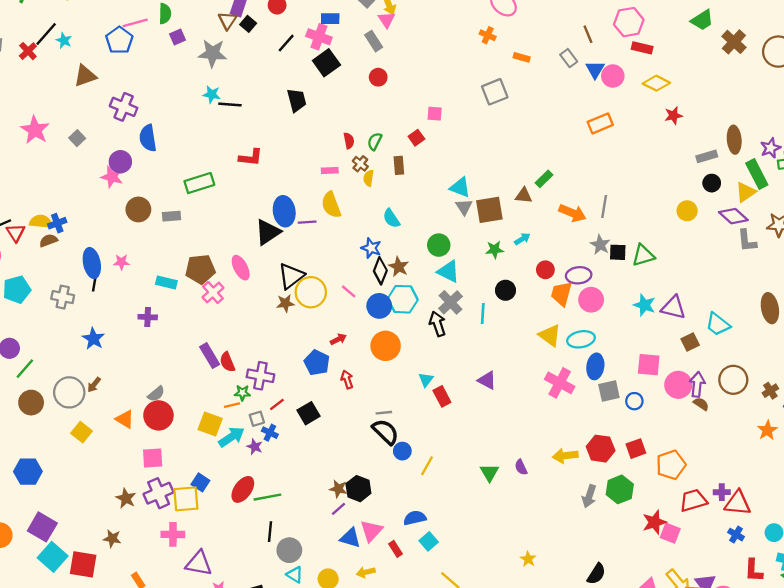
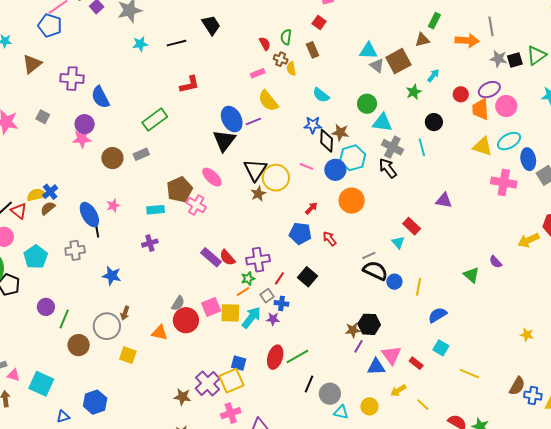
black line: (230, 104) -> (177, 43), moved
cyan triangle: (426, 380) -> (398, 243), moved
pink square: (153, 458) -> (211, 307), moved
blue semicircle: (415, 518) -> (437, 315), moved
black line: (270, 532) -> (309, 384), turned 36

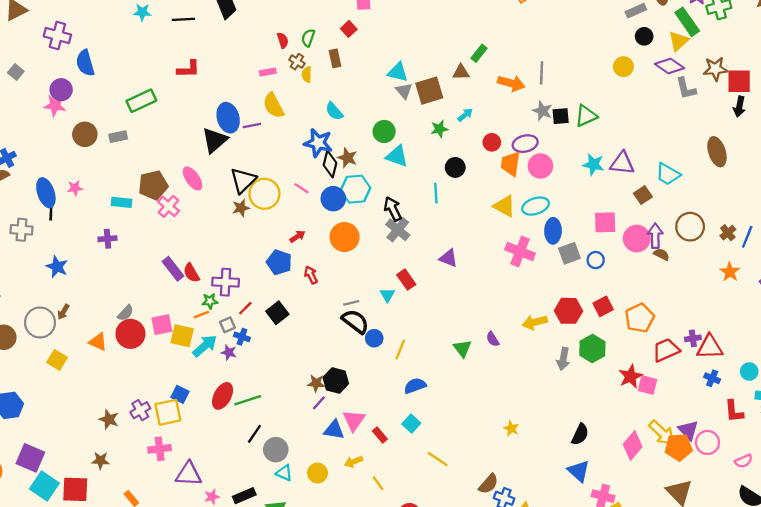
blue star: (313, 125) -> (318, 143), size x1.4
gray cross: (392, 147) -> (398, 230), moved
purple cross: (208, 384) -> (140, 410), size x0.7

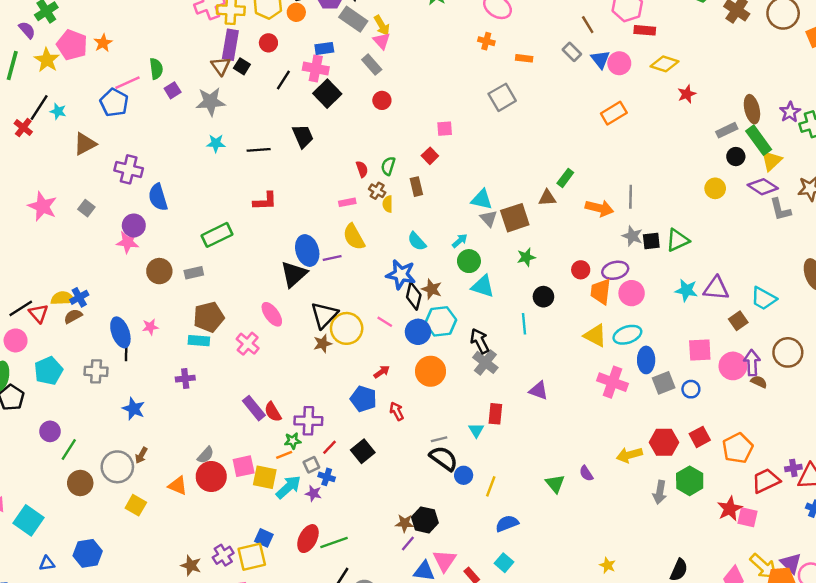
green rectangle: (687, 22) -> (759, 140), moved
cyan arrow: (465, 115) -> (460, 241), moved
brown pentagon: (153, 185) -> (209, 317), moved
red rectangle: (406, 280) -> (495, 414), turned 42

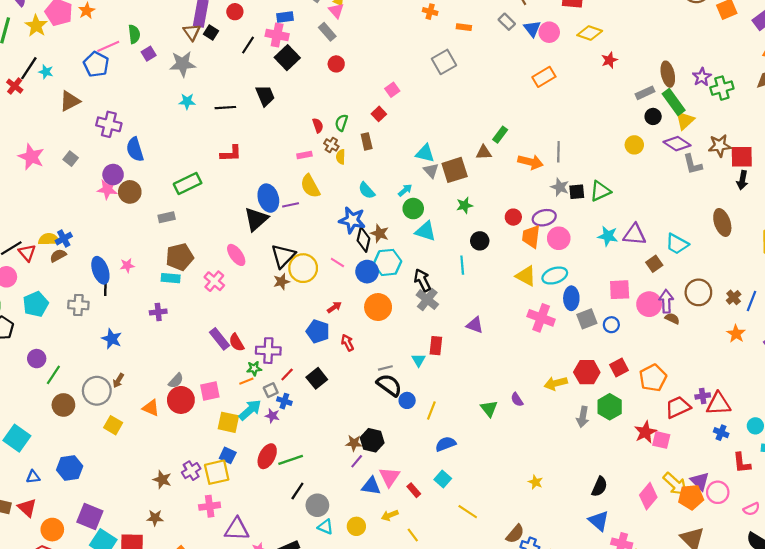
pink square: (445, 129) -> (392, 90), turned -32
brown circle: (159, 271) -> (130, 192), moved
yellow square: (265, 477) -> (228, 422), moved

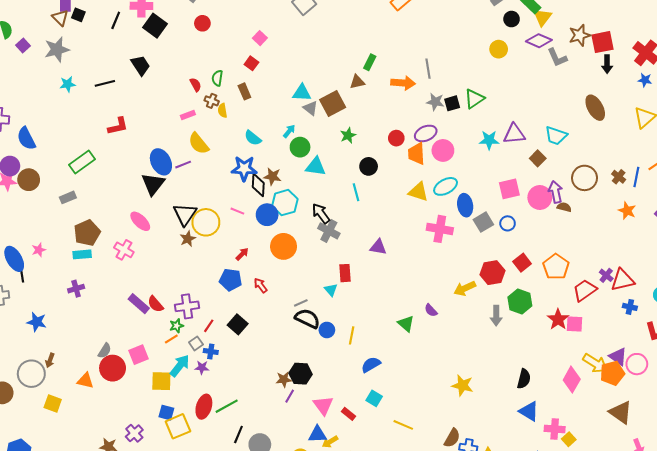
purple cross: (703, 396) -> (606, 275), turned -32
yellow square: (217, 472) -> (178, 426), moved
yellow star: (535, 482) -> (462, 385), size x1.5
blue triangle: (371, 486) -> (317, 434), moved

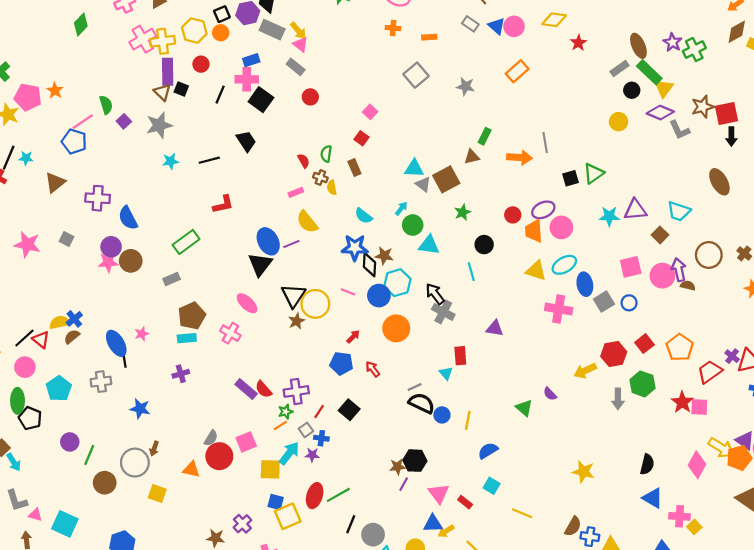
gray star: (435, 102) -> (466, 86), moved

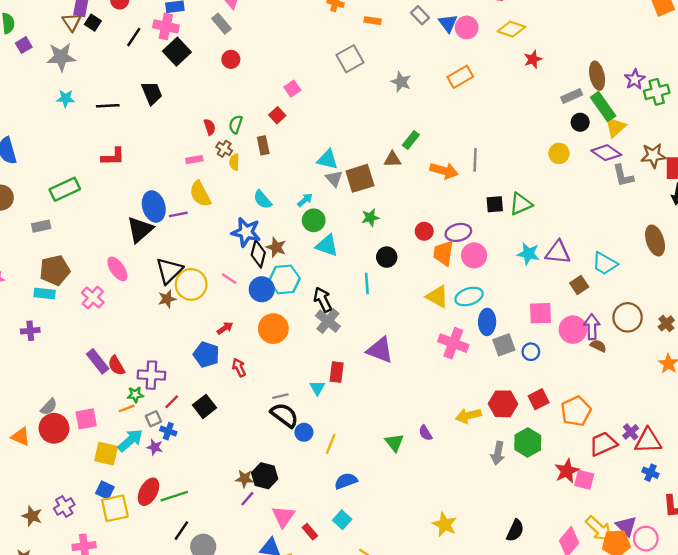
purple triangle: (495, 328) -> (380, 350), size x1.4

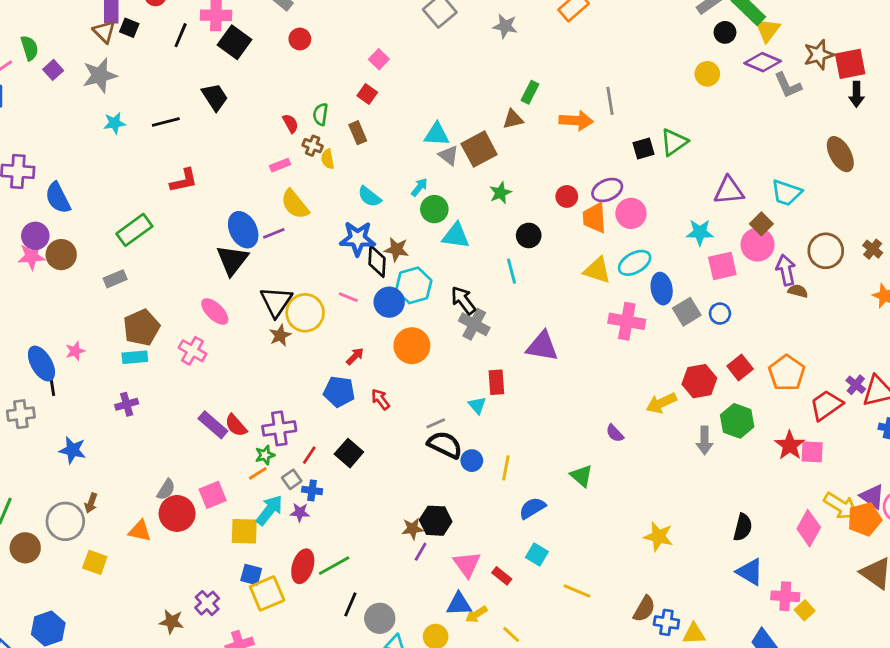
cyan star: (528, 254) -> (700, 232), moved
pink circle: (573, 330) -> (758, 245), moved
green triangle: (394, 443) -> (581, 476), moved

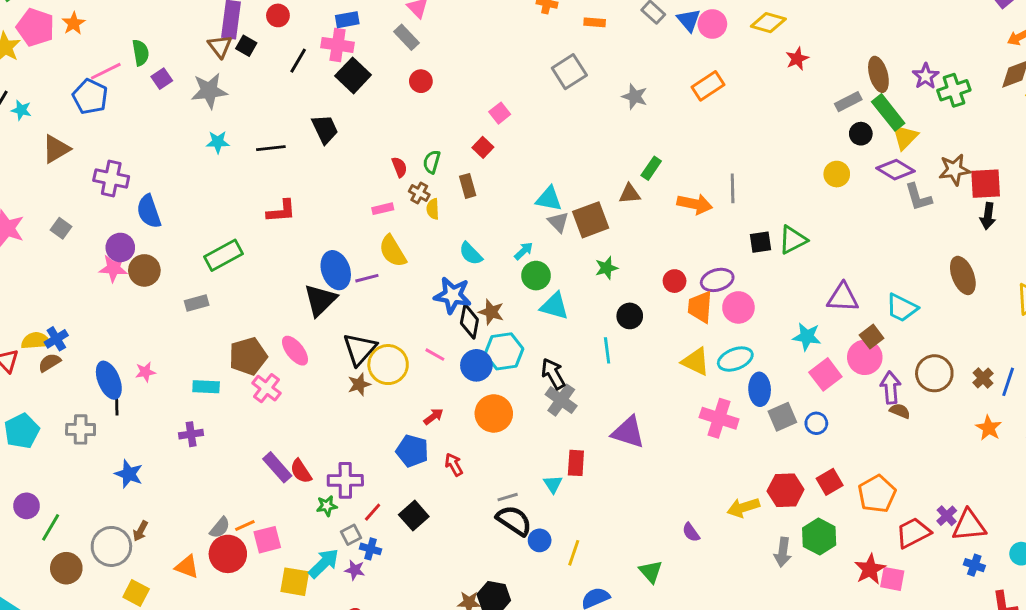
pink square: (722, 266) -> (825, 374), turned -32
brown pentagon: (142, 328) -> (248, 356), moved
orange line: (258, 473) -> (245, 526), moved

